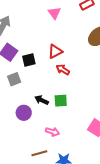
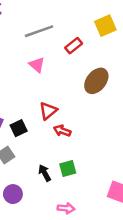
black arrow: (42, 100) -> (45, 173), turned 48
purple circle: (24, 113) -> (13, 194), moved

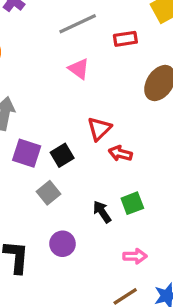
red rectangle: (74, 46) -> (125, 39), turned 35

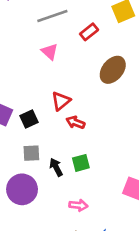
red rectangle: (125, 39) -> (89, 32), turned -36
gray square: (49, 193) -> (31, 153), moved, turned 30
purple circle: (63, 244) -> (22, 189), size x1.5

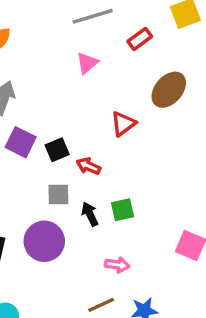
pink triangle: (50, 52) -> (87, 63), turned 36
red triangle: (61, 101) -> (123, 124), moved
red arrow: (75, 122) -> (88, 166), moved

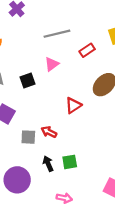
black square: (57, 150) -> (27, 80), moved
gray square: (58, 194) -> (28, 137), moved

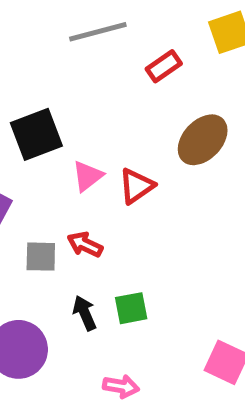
pink triangle: (52, 64) -> (88, 176), moved
black square: (27, 80) -> (36, 134), size x1.5

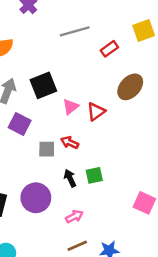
pink arrow: (121, 386) -> (74, 216), moved, turned -36

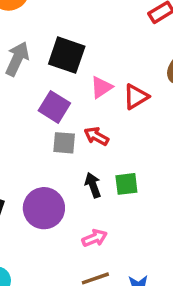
black square: (43, 85) -> (67, 55), turned 36
purple square: (20, 124) -> (54, 107), moved

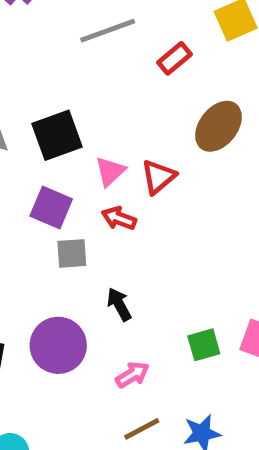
black square: (67, 55) -> (57, 135), turned -30
red arrow: (96, 136) -> (119, 218), moved
green square: (126, 184) -> (204, 345), moved

